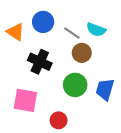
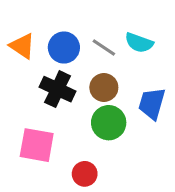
blue circle: (43, 22) -> (64, 48), moved
brown circle: (82, 53) -> (104, 87), moved
blue trapezoid: (105, 89) -> (152, 103), moved

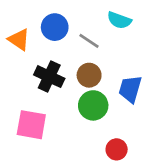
cyan semicircle: (139, 43) -> (119, 20), moved
blue circle: (64, 48) -> (55, 27), moved
red circle: (85, 174) -> (117, 149), moved

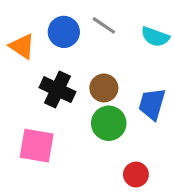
cyan semicircle: (119, 20) -> (155, 37), moved
gray line: (89, 41) -> (104, 25), moved

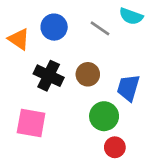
gray line: (104, 25) -> (100, 28), moved
cyan semicircle: (155, 37) -> (131, 16), moved
green circle: (109, 123) -> (104, 116), moved

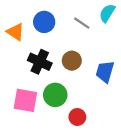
cyan semicircle: (131, 16) -> (107, 13), turned 102
green circle: (104, 116) -> (55, 95), moved
red circle: (115, 147) -> (77, 117), moved

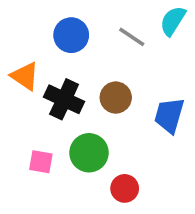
orange triangle: (15, 32) -> (25, 76), moved
pink square: (25, 100) -> (41, 162), size x0.6

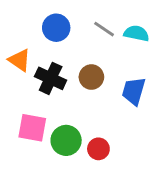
cyan semicircle: (173, 21) -> (136, 33), moved, turned 70
green circle: (89, 153) -> (66, 140), moved
pink square: (41, 162) -> (32, 128), size x1.5

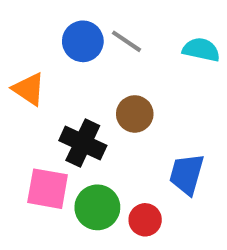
gray line: (104, 29) -> (126, 41), moved
black cross: (51, 78) -> (83, 143), moved
blue trapezoid: (134, 91) -> (187, 174), moved

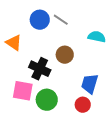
cyan semicircle: (201, 50) -> (97, 37), moved
red circle: (145, 220) -> (83, 105), moved

